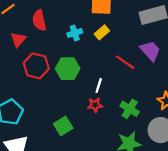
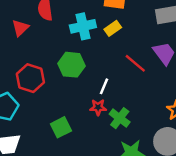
cyan cross: (75, 33) -> (83, 26), size x1.5
red hexagon: (36, 66) -> (30, 78), moved
green cross: (130, 109) -> (120, 118), moved

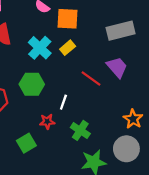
cyan cross: (83, 26) -> (40, 48), turned -30
red star: (98, 107) -> (47, 122), moved

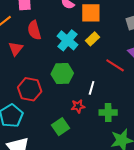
green cross: (80, 130) -> (108, 113), turned -30

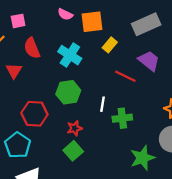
yellow rectangle: (92, 39) -> (110, 45), moved
red star: (78, 106) -> (75, 128), moved
green cross: (108, 113) -> (122, 118), moved

